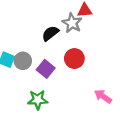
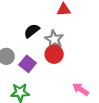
gray star: (72, 23) -> (54, 39), moved

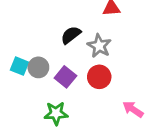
red circle: (54, 54) -> (99, 77), moved

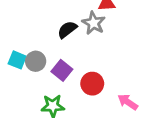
gray star: (99, 46) -> (94, 23), moved
red circle: (99, 77) -> (92, 84), moved

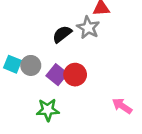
red circle: (92, 84) -> (75, 75), moved

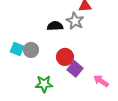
black semicircle: (62, 34) -> (55, 26), turned 35
purple square: (57, 75) -> (75, 69), moved

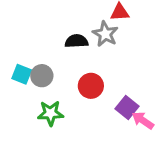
purple square: (75, 69) -> (127, 107), moved
green star: (44, 84) -> (50, 113), moved

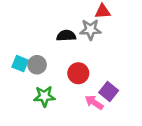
gray star: (105, 34) -> (90, 30), turned -30
pink arrow: (143, 120) -> (94, 102), moved

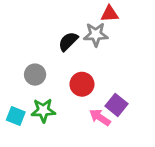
black semicircle: (66, 36) -> (68, 41), turned -42
cyan square: (20, 64) -> (16, 116), moved

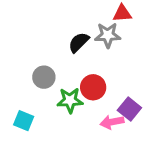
green star: (43, 110) -> (70, 100), moved
pink arrow: (100, 117) -> (112, 122), turned -45

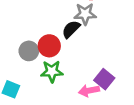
black semicircle: (79, 42) -> (71, 29), moved
red circle: (93, 87) -> (49, 46), moved

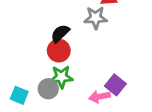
black semicircle: (71, 29) -> (60, 33), moved
gray circle: (29, 51) -> (48, 89), moved

